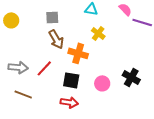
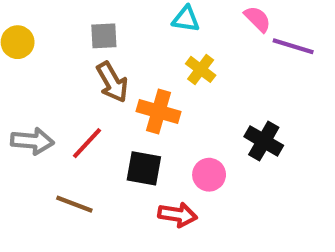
black cross: (131, 77) -> (264, 141), moved
brown line: (23, 94) -> (74, 204), moved
red arrow: (69, 102) -> (177, 215), moved

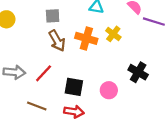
yellow cross: (201, 69) -> (113, 34), moved
orange cross: (159, 112) -> (86, 38), moved
red arrow: (177, 215) -> (74, 112), moved

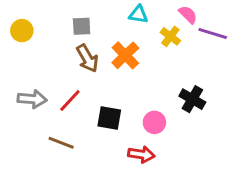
yellow cross: (113, 34) -> (170, 36), moved
orange cross: (86, 38) -> (125, 55), turned 30
red arrow: (74, 112) -> (141, 154), moved

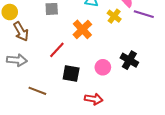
brown arrow: (87, 58) -> (21, 31), moved
red line: (70, 101) -> (57, 50), moved
pink circle: (154, 122) -> (103, 67), moved

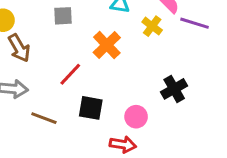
black cross: (129, 60) -> (174, 89), turned 30
pink circle: (103, 67) -> (136, 117), moved
brown line: (37, 91) -> (44, 118), moved

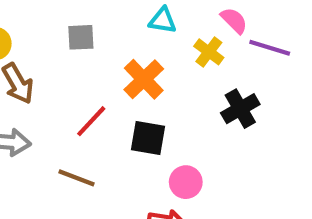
black cross: (174, 89) -> (240, 109), moved
black square: (91, 108) -> (148, 138), moved
brown line: (44, 118) -> (77, 178), moved

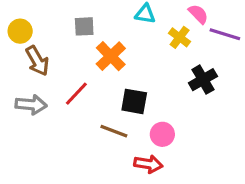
orange cross: (144, 79) -> (111, 56), moved
red line: (91, 121) -> (76, 94), moved
brown line: (77, 178) -> (114, 131), moved

